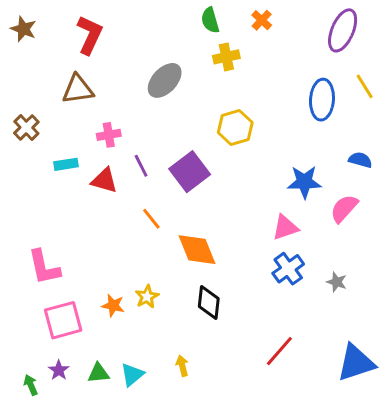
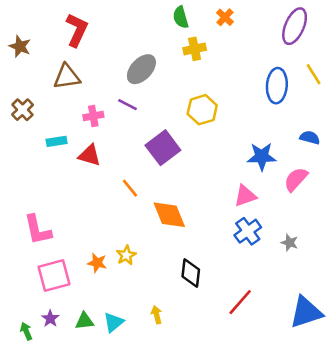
brown star: (23, 29) -> (20, 46), moved
purple line: (141, 166) -> (127, 105), moved, turned -36
black diamond: (209, 303) -> (191, 273), moved

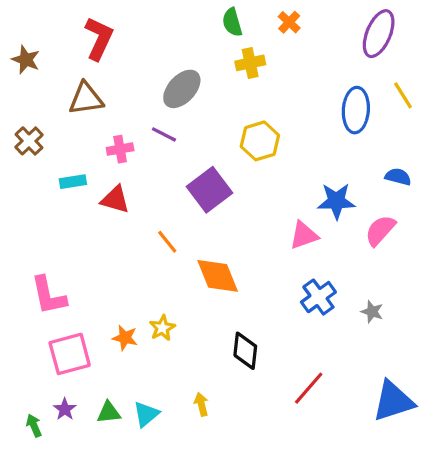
pink triangle: (245, 196) -> (304, 235), moved

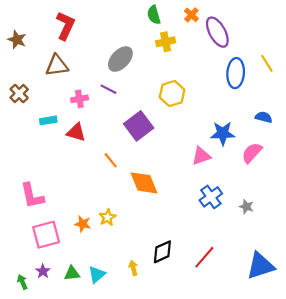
purple ellipse: (379, 34) -> (217, 32), moved, turned -52
black diamond: (245, 351) -> (162, 252), moved, turned 60

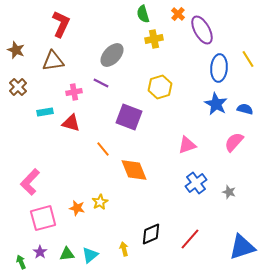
brown star: (17, 40) -> (16, 50), moved
purple square: (139, 126) -> (129, 117), turned -32
blue star: (223, 133) -> (216, 104), moved, turned 30
pink L-shape: (32, 196) -> (30, 182), turned 56

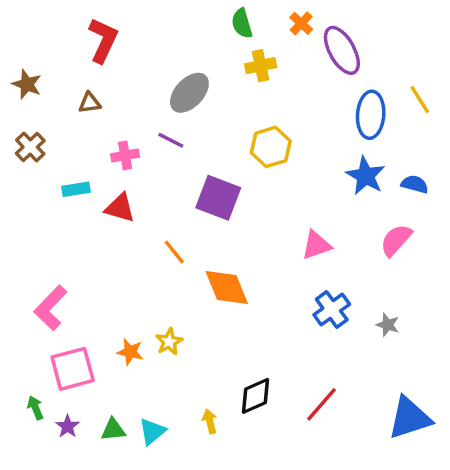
brown triangle: (53, 61) -> (90, 103), size x0.6
green arrow: (21, 262) -> (35, 408), moved

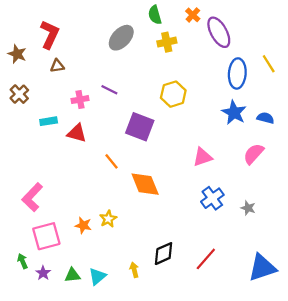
red L-shape: (103, 40) -> (50, 34), moved
gray ellipse: (189, 93) -> (121, 38), moved

